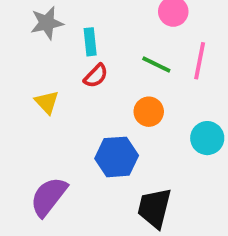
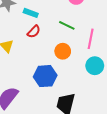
cyan rectangle: (90, 42) -> (31, 13), turned -64
pink line: (200, 61) -> (91, 39), moved

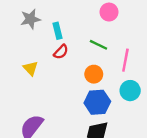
cyan rectangle: (31, 13) -> (57, 31), turned 56
blue hexagon: (45, 76) -> (97, 102), moved

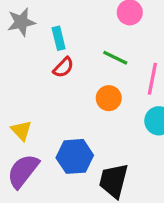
yellow triangle: (30, 68) -> (21, 131), moved
blue hexagon: (97, 102) -> (75, 156), moved

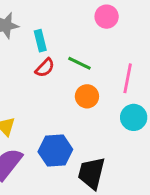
green line: (115, 58) -> (79, 63), moved

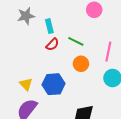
blue hexagon: (55, 151) -> (53, 84), moved

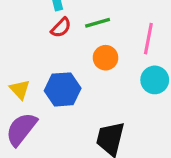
green line: (76, 41) -> (98, 23), turned -42

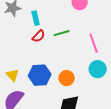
pink line: (148, 39) -> (94, 43), turned -30
orange circle: (105, 58) -> (67, 78), moved

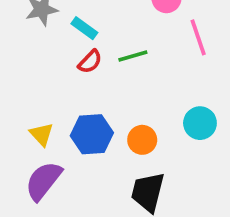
cyan rectangle: (36, 18) -> (84, 28), turned -40
pink line: (94, 43) -> (198, 37), moved

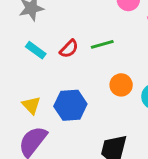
cyan rectangle: (84, 28) -> (36, 50), moved
orange circle: (142, 140) -> (121, 85), moved

